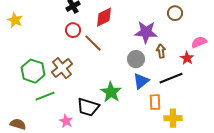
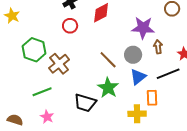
brown line: (93, 43) -> (108, 60), moved
green hexagon: (33, 71) -> (34, 50), moved
yellow cross: (173, 118) -> (137, 114), moved
pink star: (66, 121) -> (47, 117), moved

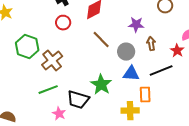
purple star: (143, 28) -> (136, 25), size x0.7
brown line: (108, 60) -> (101, 40), moved
blue triangle: (138, 77) -> (131, 74), turned 42
green line: (42, 92) -> (48, 90), moved
pink star: (47, 117) -> (59, 114), moved

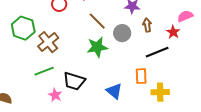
blue triangle: (131, 74) -> (114, 91), moved, turned 36
green star: (101, 85) -> (97, 47), moved, turned 30
yellow cross: (130, 111) -> (160, 92), moved

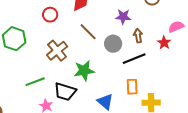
brown cross: (48, 42) -> (57, 51), moved
green star: (97, 47) -> (84, 71), moved
black line: (157, 52) -> (134, 59), moved

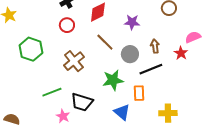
purple star: (123, 17) -> (132, 22), moved
green star: (84, 71) -> (113, 80), moved
orange rectangle: (132, 87) -> (139, 93), moved

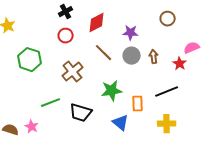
gray circle: (130, 54) -> (132, 56), moved
black line: (151, 69) -> (167, 92), moved
pink star: (63, 116) -> (32, 127), moved

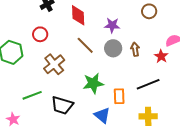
red diamond: (97, 23) -> (78, 15), turned -65
red circle: (66, 36) -> (40, 34), moved

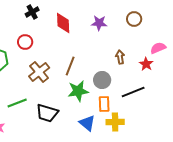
purple star: (112, 25) -> (99, 23), moved
brown line: (85, 45) -> (70, 66), moved, turned 66
gray circle: (113, 48) -> (102, 80), moved
yellow cross: (148, 116) -> (115, 122), moved

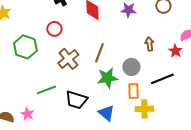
blue triangle: (87, 123) -> (106, 113), moved

